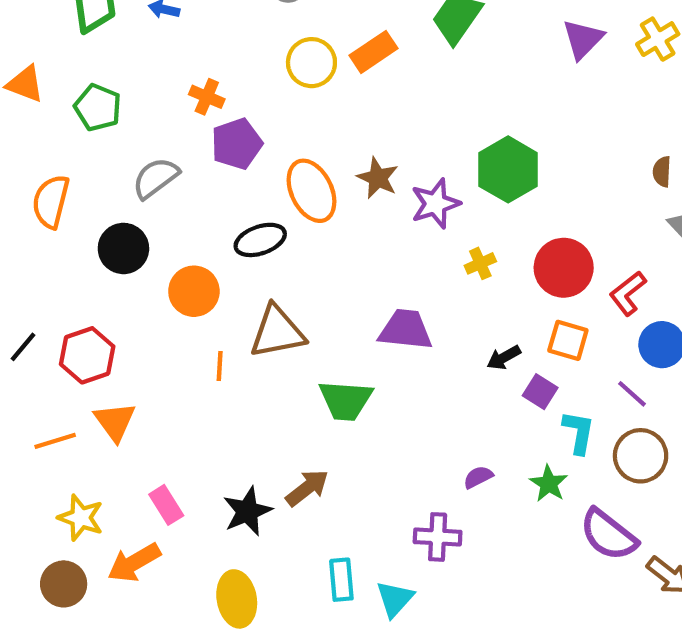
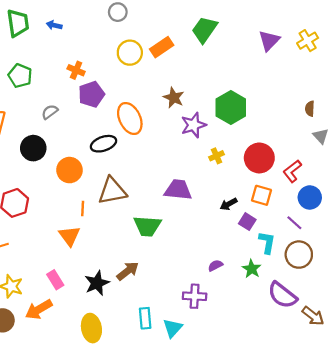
gray semicircle: (156, 178) -> (50, 112), size x0.7
brown star: (378, 178) -> (174, 98), moved
orange triangle: (115, 422) -> (69, 236), moved

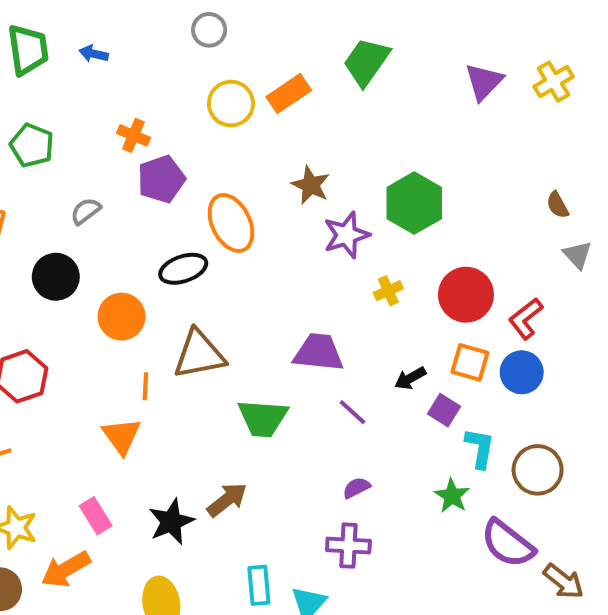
brown semicircle: (310, 109) -> (558, 205), turned -32
blue circle: (310, 197) -> (522, 372), moved
purple line: (294, 223) -> (352, 412), moved
purple semicircle: (215, 266) -> (356, 488), moved

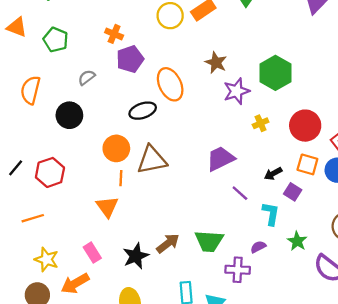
orange circle: (121, 317) -> (116, 148), moved
purple trapezoid: (319, 352) -> (220, 159), turned -32
green trapezoid: (263, 418) -> (209, 241), moved
cyan L-shape: (480, 448) -> (271, 214), moved
purple semicircle: (356, 488) -> (258, 247), moved

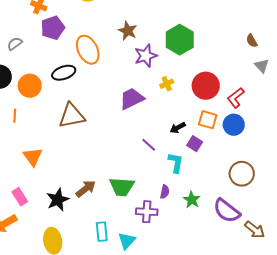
orange circle: (116, 148) -> (30, 86), moved
purple trapezoid: (220, 159) -> (132, 99), moved
orange line: (121, 178) -> (15, 116), moved
green star: (297, 241) -> (192, 200), moved
purple semicircle: (258, 247) -> (165, 192), turned 128

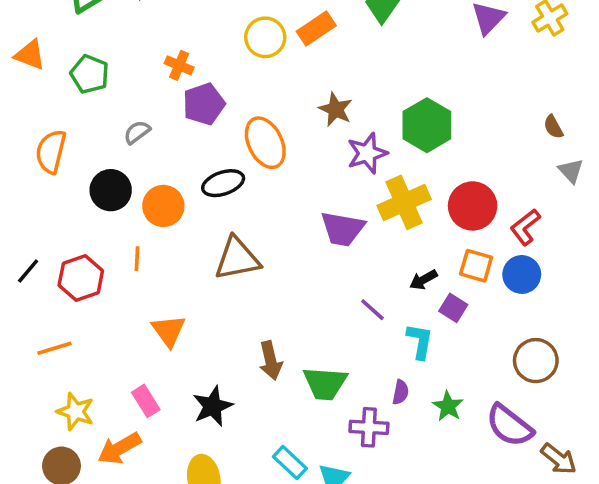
yellow cross: (167, 84) -> (404, 202), size x2.0
purple trapezoid: (132, 99) -> (343, 229), turned -144
brown arrow: (86, 189) -> (271, 361), moved, turned 115
cyan rectangle: (102, 232) -> (290, 462), turned -42

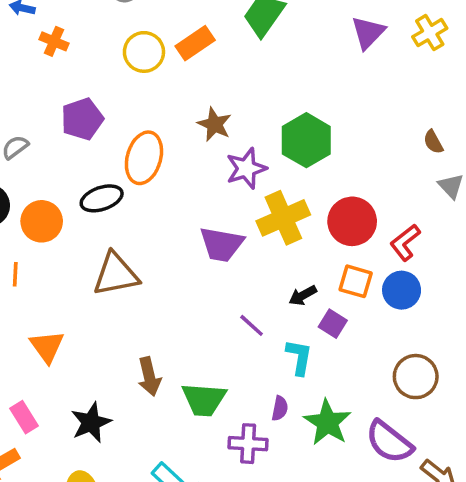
orange cross: (179, 65) -> (54, 41), moved
orange ellipse: (265, 143) -> (144, 158), turned 42
green star: (448, 406) -> (327, 422), size x1.5

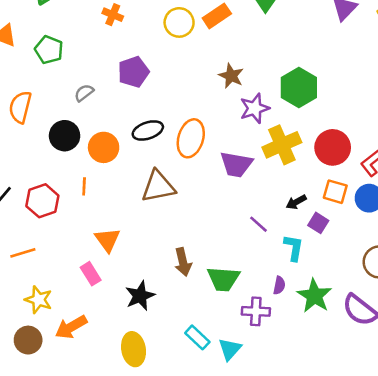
orange ellipse: (144, 158) -> (191, 138), moved
pink rectangle: (24, 417) -> (91, 274), moved

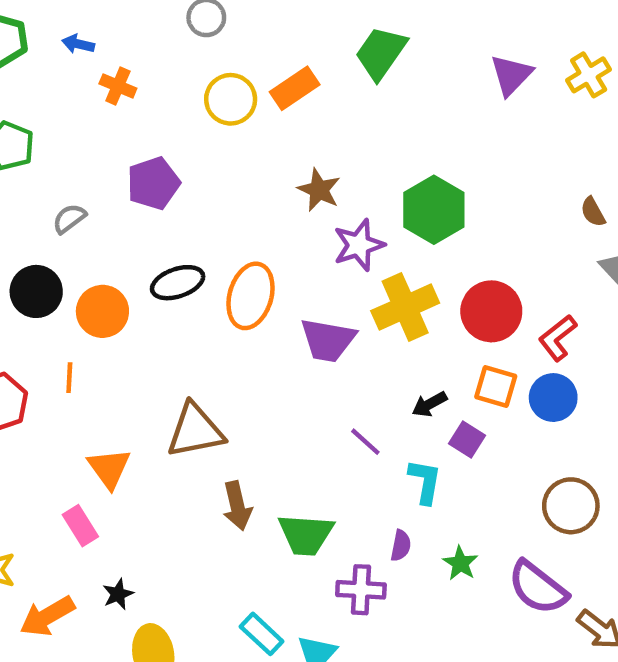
brown triangle: (158, 186) -> (195, 431), moved
black star: (140, 296) -> (118, 594), moved, size x0.6
green star: (314, 296) -> (460, 563), size x0.6

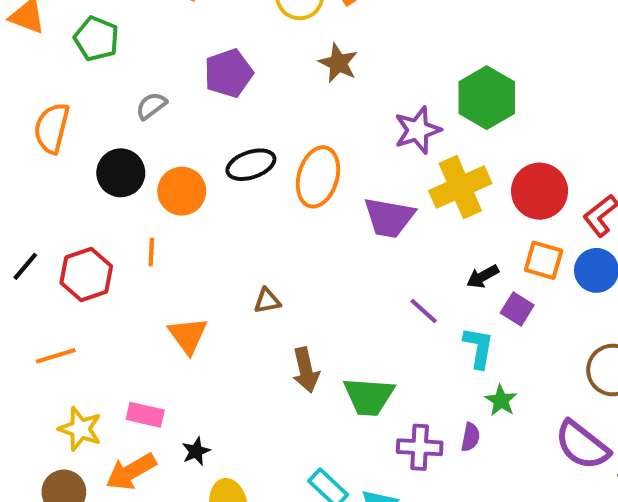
brown star: (319, 190) -> (338, 63), moved
brown triangle: (195, 431) -> (267, 301), size x0.5
pink rectangle: (80, 526) -> (145, 415), moved, turned -45
purple semicircle: (401, 546) -> (470, 437), moved
green star: (460, 563) -> (501, 400), moved

